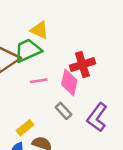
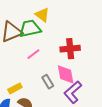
pink line: (39, 81) -> (33, 54), turned -40
pink diamond: (69, 82) -> (66, 74), moved, turned -35

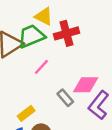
red cross: (70, 49) -> (66, 33), moved
pink diamond: (66, 74) -> (86, 85), turned -70

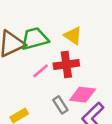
yellow triangle: (44, 16) -> (73, 36), moved
red cross: (66, 33) -> (66, 65), moved

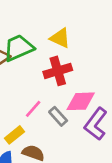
pink line: (41, 71) -> (33, 109), moved

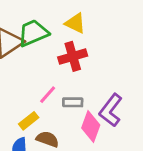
pink diamond: (81, 101) -> (91, 126), moved, turned -68
gray rectangle: (58, 116) -> (73, 102), turned -48

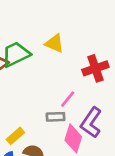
red cross: (73, 56) -> (95, 68), moved
pink line: (48, 95) -> (68, 99), moved

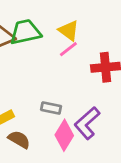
pink line: (68, 99) -> (68, 49), moved

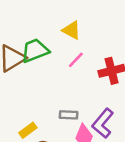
yellow triangle: (69, 31) -> (71, 30), moved

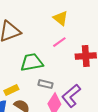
green trapezoid: (35, 51) -> (32, 62), moved

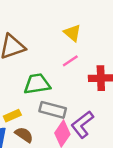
gray rectangle: (46, 84) -> (53, 110), size x1.5

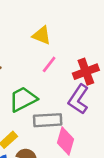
purple L-shape: (82, 124) -> (79, 99), moved

